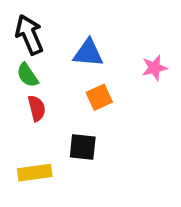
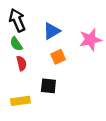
blue triangle: (88, 53) -> (52, 31), turned -36
pink star: (154, 68) -> (90, 40), size x1.5

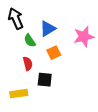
green semicircle: (16, 44) -> (30, 41), moved
red semicircle: (22, 63) -> (28, 64), moved

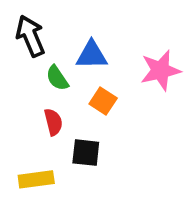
blue triangle: (48, 29) -> (92, 55), turned 30
orange square: (54, 53) -> (103, 101), turned -32

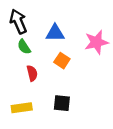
green semicircle: (57, 78) -> (24, 47), moved
black square: (86, 153) -> (62, 103), moved

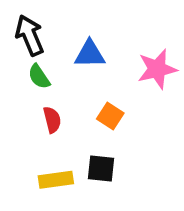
orange square: (62, 61) -> (110, 116), moved
yellow rectangle: (22, 108) -> (56, 180), moved

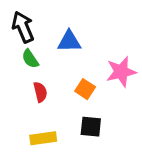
pink star: (157, 69) -> (121, 72), moved
black square: (101, 169) -> (91, 127), moved

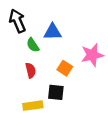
green semicircle: (30, 59) -> (33, 45), moved
black square: (91, 127) -> (56, 92), moved

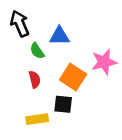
orange square: (65, 68) -> (73, 77), size x1.5

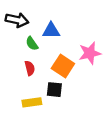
black arrow: (20, 24) -> (17, 20), turned 125

